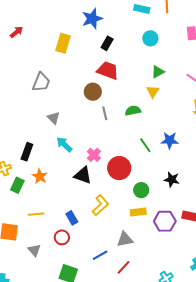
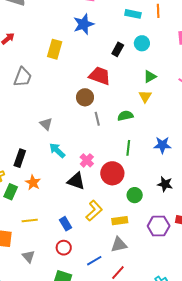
black rectangle: (107, 43) -> (118, 49), moved
gray trapezoid: (41, 82) -> (23, 77), moved
green line: (145, 145) -> (128, 148), moved, turned 42
yellow rectangle: (138, 212) -> (120, 221), moved
red circle: (62, 237) -> (64, 248), moved

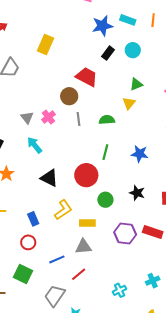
blue star: (84, 24) -> (102, 26), moved
pink cross: (87, 160) -> (48, 117), moved

